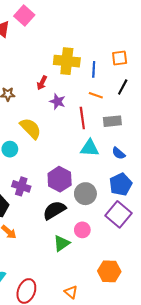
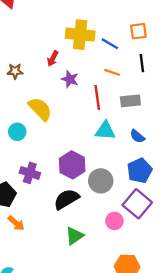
blue line: (94, 69) -> (110, 44), turned -63
black line: (123, 87) -> (142, 63), turned -35
pink circle: (82, 230) -> (114, 221), moved

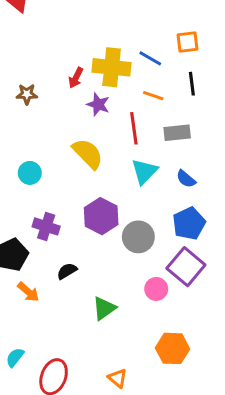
yellow cross: (80, 35) -> (112, 67), moved
yellow semicircle: (40, 109) -> (88, 154), moved
cyan triangle: (105, 131) -> (144, 171), turned -50
black semicircle: (66, 199) -> (67, 271), moved, size x0.6

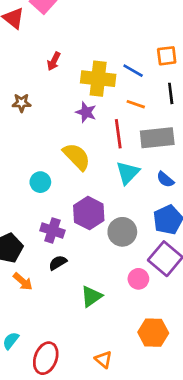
red arrow: (76, 78) -> (54, 61), moved
gray rectangle: (177, 133) -> (157, 138), size x1.4
cyan circle: (30, 173) -> (40, 182), moved
purple cross: (46, 226) -> (52, 230), moved

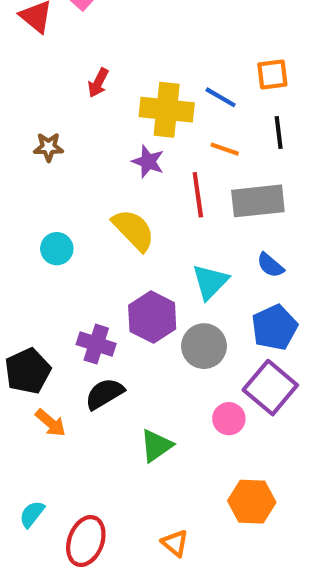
cyan triangle: (128, 173) -> (210, 282), moved
cyan circle: (40, 182) -> (57, 249), moved
black semicircle: (58, 263) -> (104, 394), size x1.4

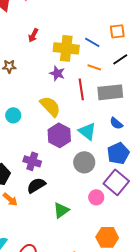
black line: (279, 133) -> (120, 59), turned 63
cyan triangle: (210, 282) -> (87, 131), turned -36
purple hexagon: (152, 317) -> (59, 135), moved

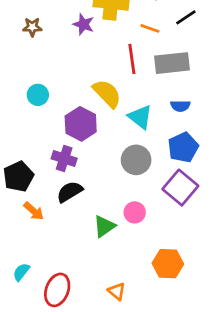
purple star: (57, 73) -> (83, 24), moved
yellow semicircle: (50, 106) -> (107, 93), moved
blue semicircle: (116, 123) -> (180, 106), turned -40
purple hexagon: (59, 135) -> (81, 124), moved
pink circle: (96, 197) -> (135, 212), moved

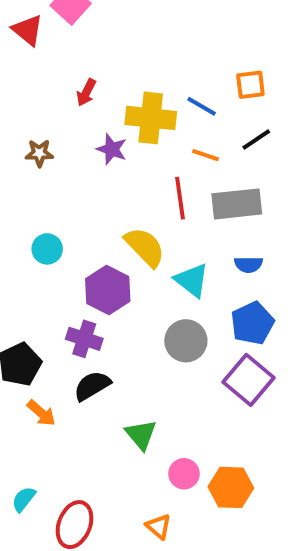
pink circle: (135, 212) -> (184, 474), moved
green triangle: (104, 226) -> (141, 435), turned -35

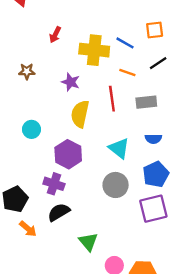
purple star: (112, 149) -> (71, 82), moved
gray rectangle: (237, 204) -> (146, 102), size x0.7
yellow semicircle: (145, 247) -> (80, 114), moved, turned -124
purple square: (248, 380) -> (153, 209), turned 36

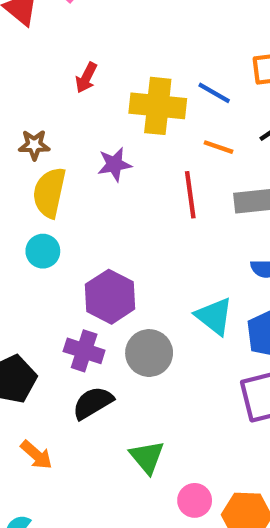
purple star: (71, 82) -> (114, 164), turned -30
yellow semicircle: (80, 114) -> (49, 193), moved
cyan triangle: (119, 148) -> (214, 316), moved
gray circle: (116, 185) -> (149, 353), moved
orange arrow: (28, 229) -> (36, 455), moved

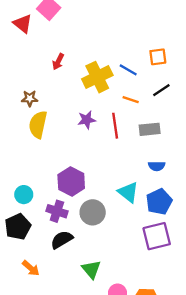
yellow cross: (158, 106) -> (97, 77), turned -32
purple star: (114, 164) -> (87, 120), moved
cyan circle: (43, 251) -> (24, 195), moved

